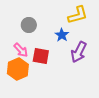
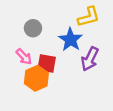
blue star: (62, 35) -> (70, 40), size x1.5
orange hexagon: (18, 69) -> (36, 78), moved

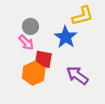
pink arrow: (24, 57) -> (26, 42), moved
purple arrow: (90, 59) -> (77, 75), moved, turned 100

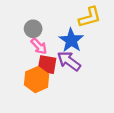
pink arrow: (26, 42) -> (39, 46), moved
purple arrow: (77, 75) -> (69, 61), moved

